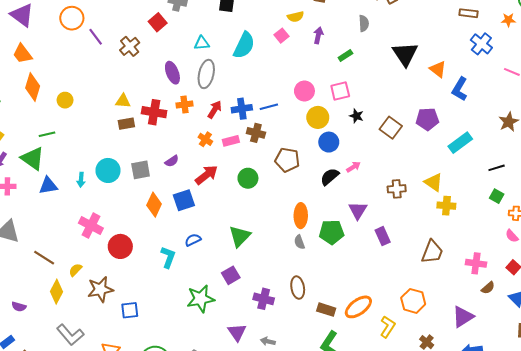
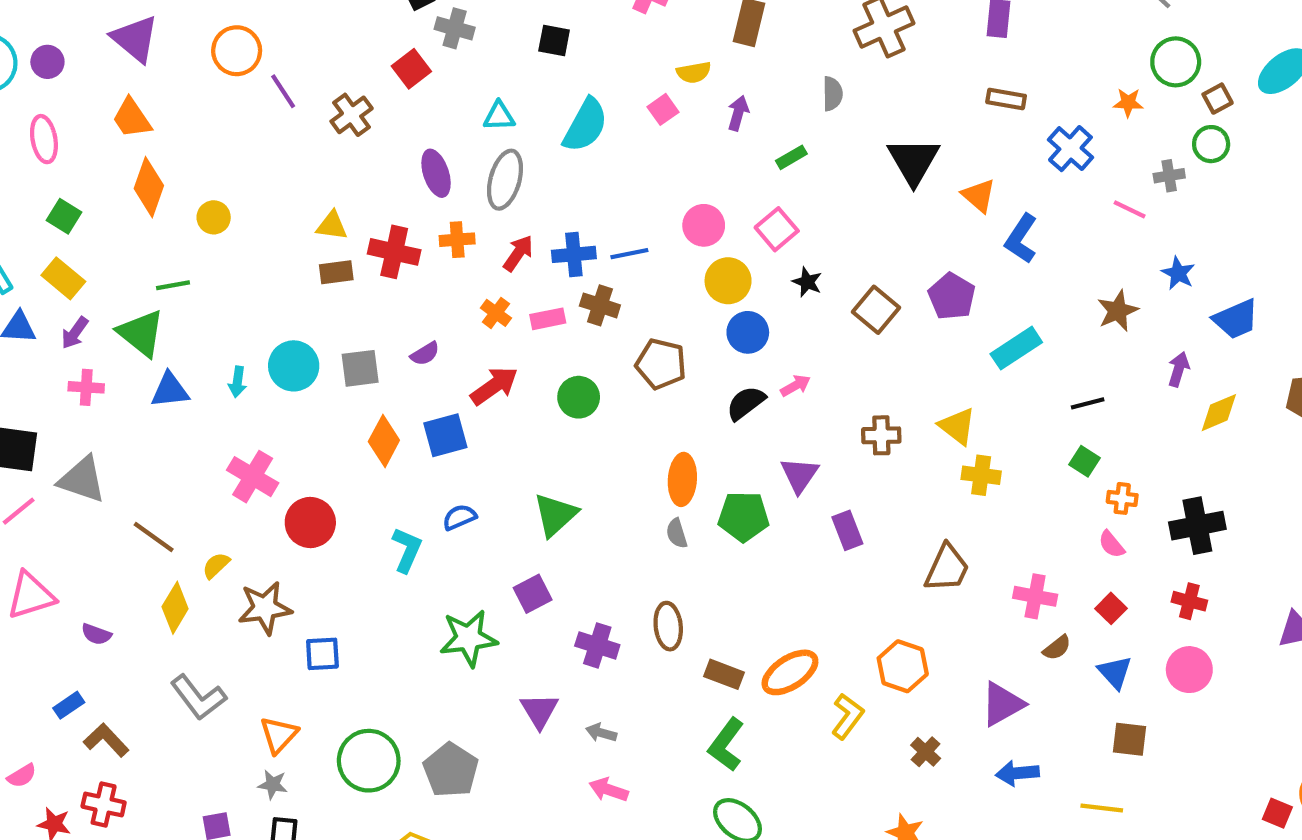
brown rectangle: (468, 13) -> (1006, 99), moved
pink square: (340, 91) -> (777, 229), turned -30
purple pentagon: (427, 119) -> (952, 296), turned 30

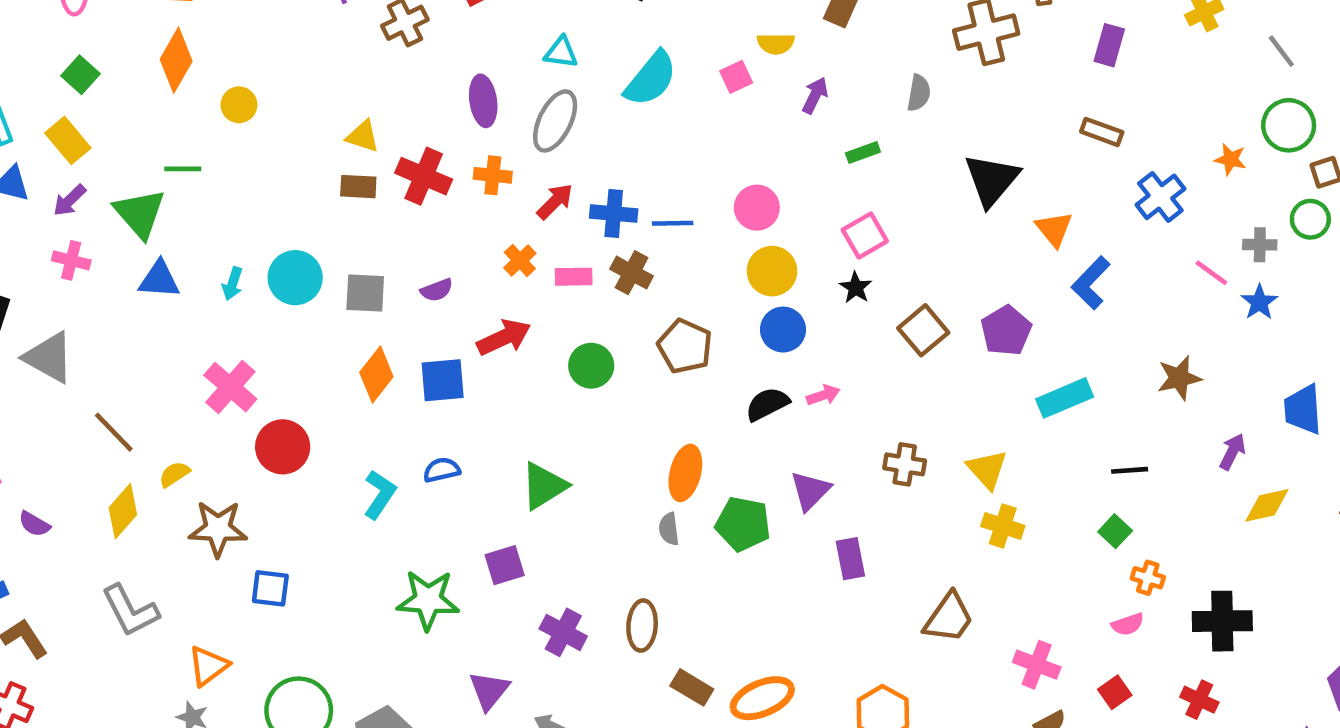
pink square: (777, 229) -> (865, 235), moved
blue star: (1178, 273) -> (1259, 302), moved
blue trapezoid: (1236, 319) -> (1303, 410), turned 99
pink semicircle: (1111, 544) -> (1128, 624), turned -80

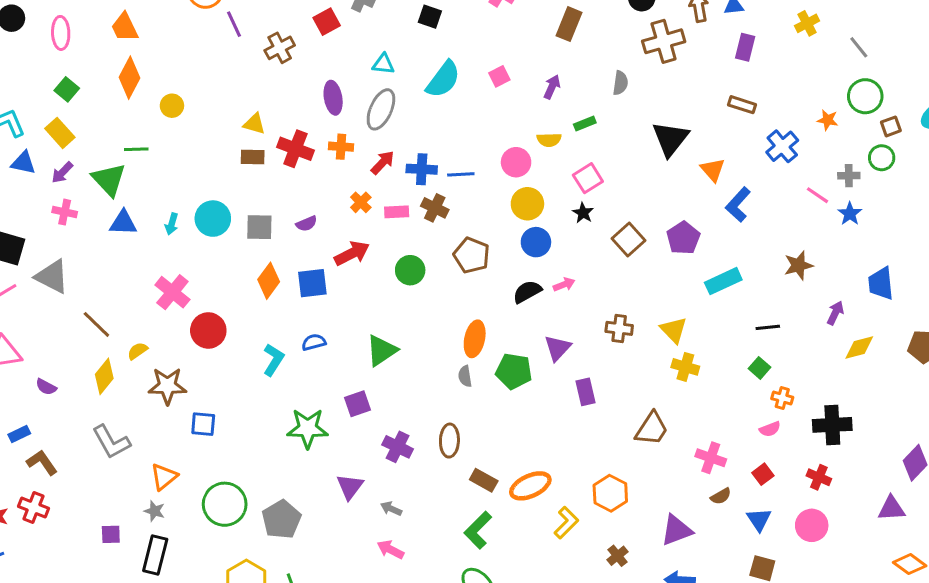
yellow semicircle: (776, 44) -> (549, 140), moved

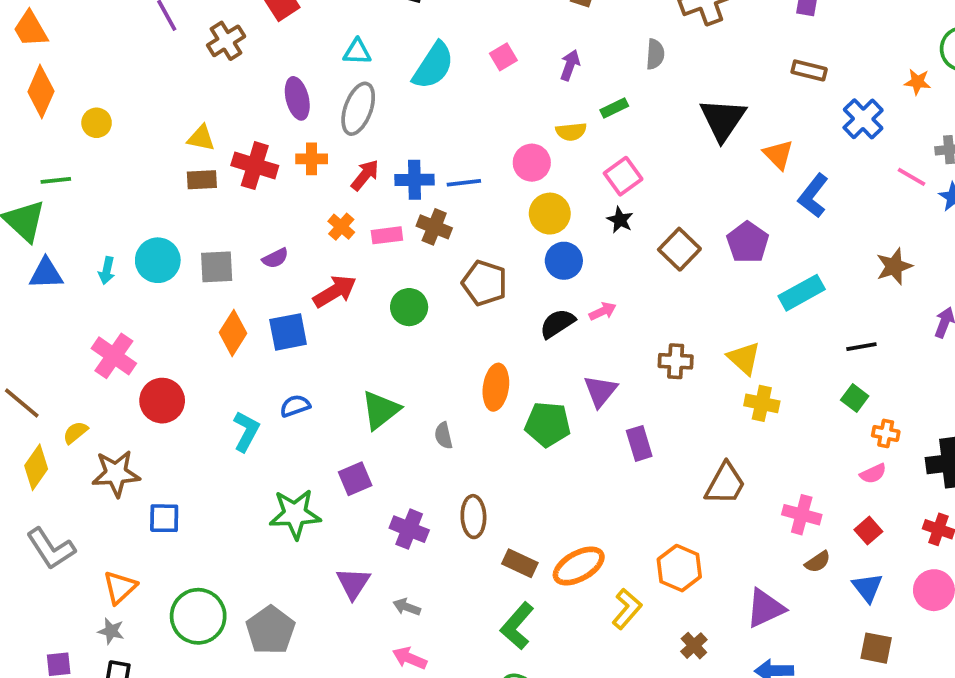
gray semicircle: (465, 376) -> (444, 436), moved

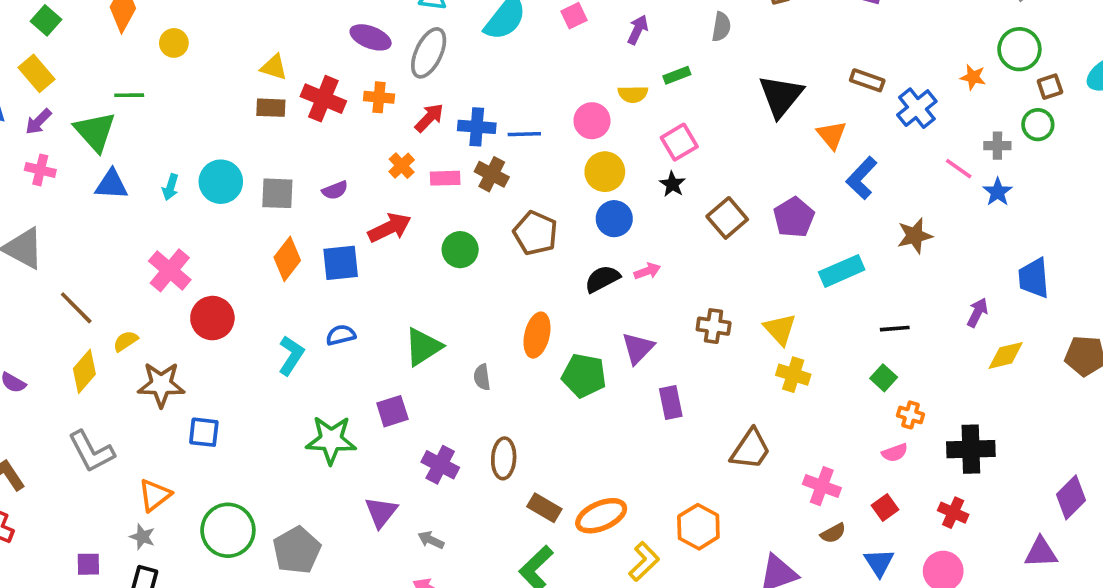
brown rectangle: (809, 70) -> (867, 80), moved
purple ellipse: (297, 98) -> (371, 37), turned -60
brown star: (894, 266) -> (915, 236), moved

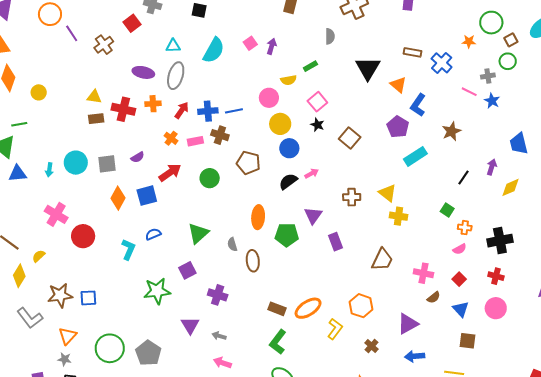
purple arrow: (638, 30) -> (272, 46), moved
purple pentagon: (794, 217) -> (398, 127), moved
black line: (895, 329) -> (463, 177), moved, turned -42
brown star: (161, 385) -> (60, 295), moved
brown ellipse: (504, 458) -> (253, 261), moved

